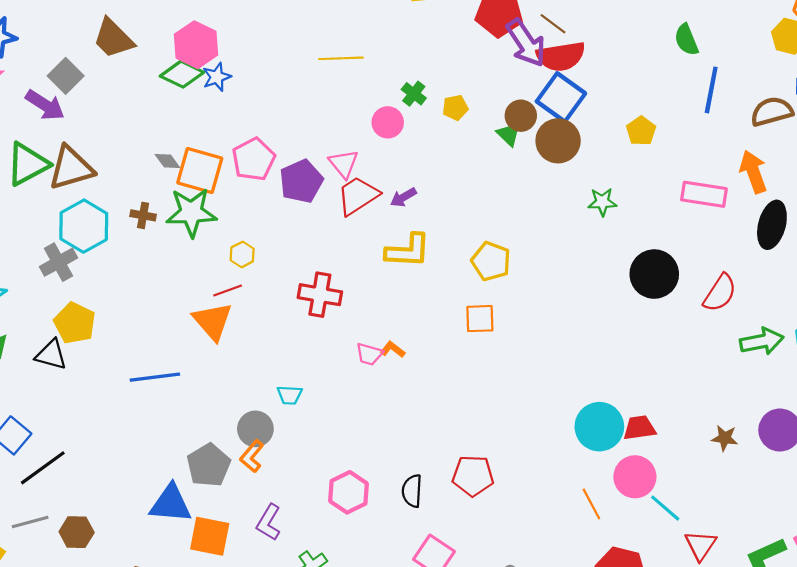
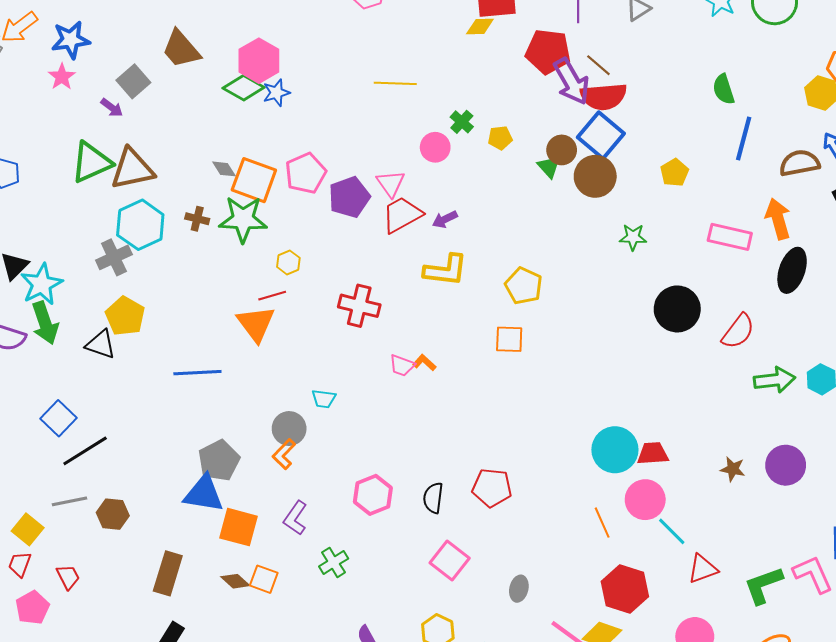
purple arrow: (45, 105) -> (112, 108), size x0.6
gray pentagon: (209, 465) -> (219, 461), moved
red triangle: (701, 545) -> (703, 569), turned 32

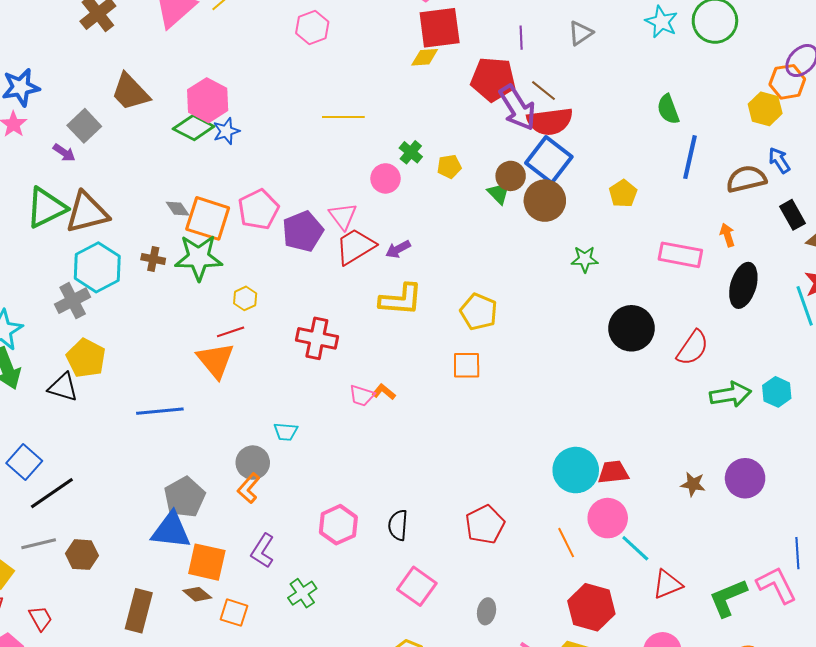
orange arrow: (778, 219) -> (727, 235), size x0.6
red pentagon: (492, 488) -> (485, 525), moved, turned -30
brown diamond: (235, 581) -> (197, 594), moved

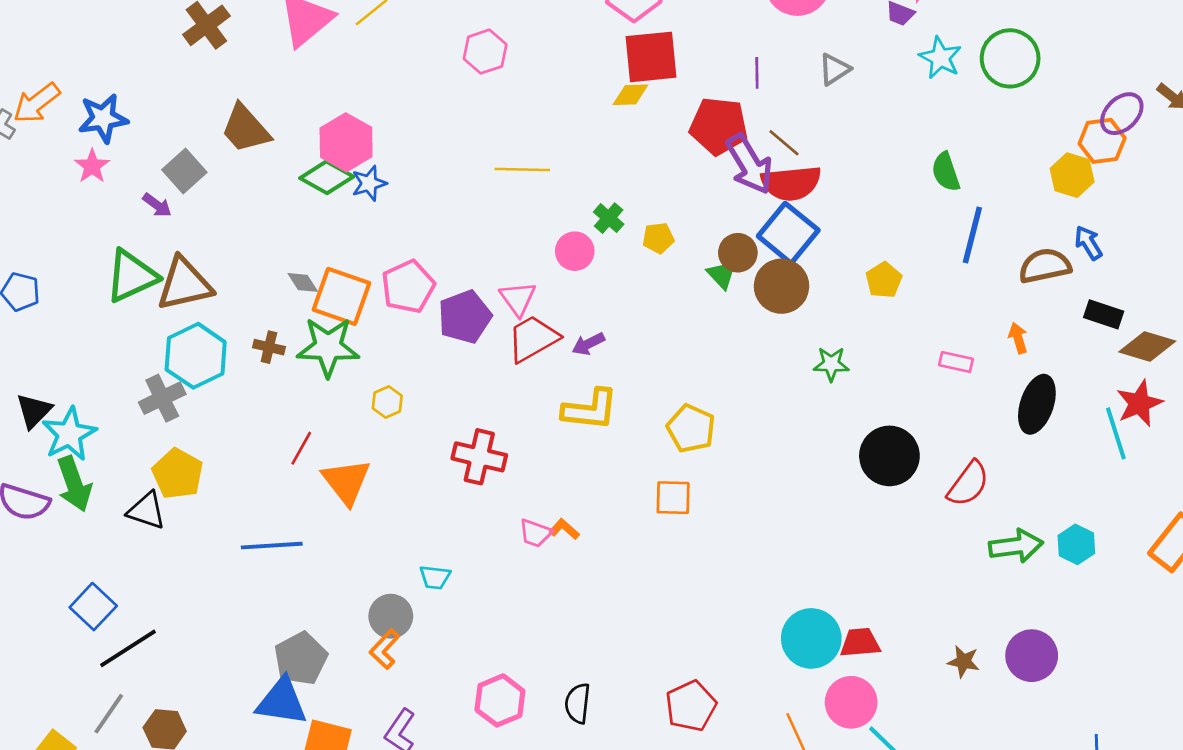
black rectangle: (793, 215) -> (1104, 314), turned -44
pink rectangle: (680, 255) -> (956, 362), size x0.6
red line: (231, 332) -> (301, 448), moved, turned -44
gray line: (39, 544) -> (109, 714), turned -44

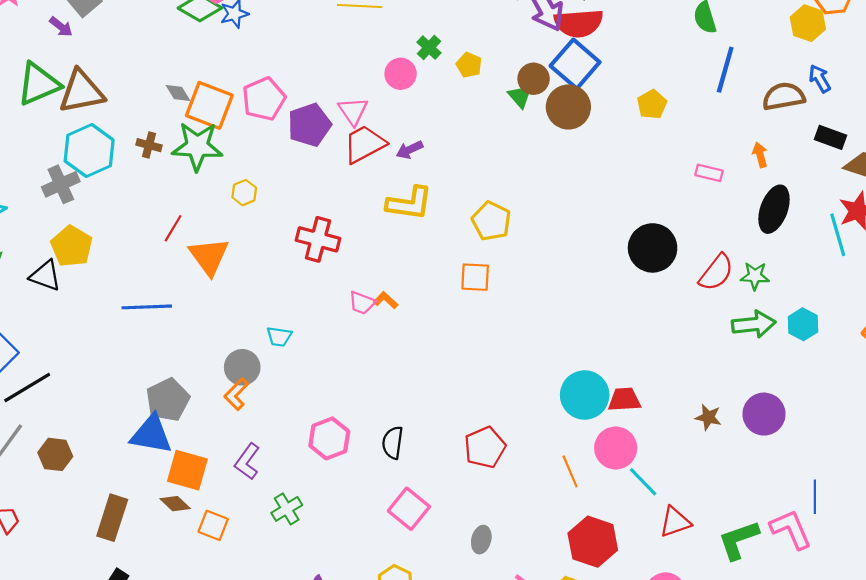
yellow pentagon: (658, 238) -> (469, 65), turned 30
green star: (831, 364) -> (755, 276), moved

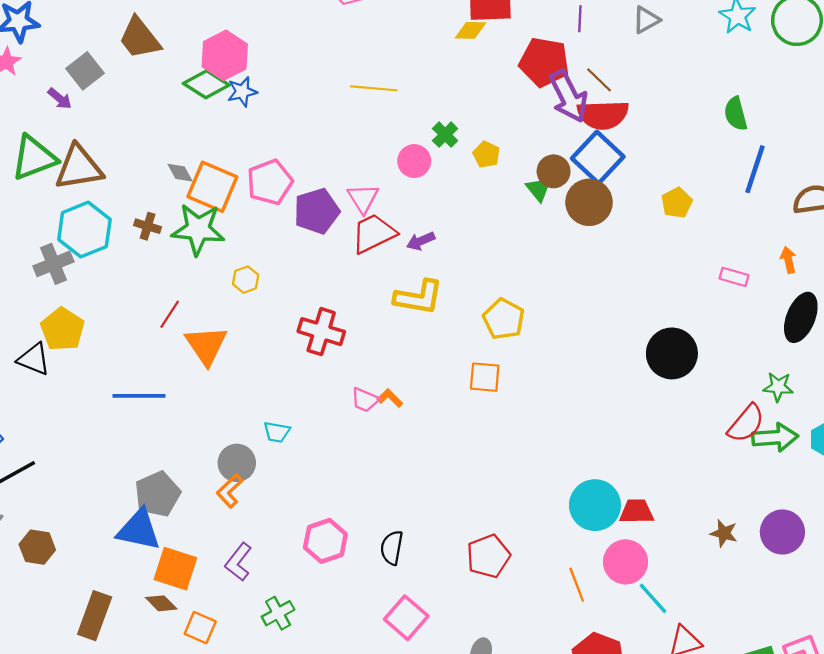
red semicircle: (716, 272) -> (746, 423), moved

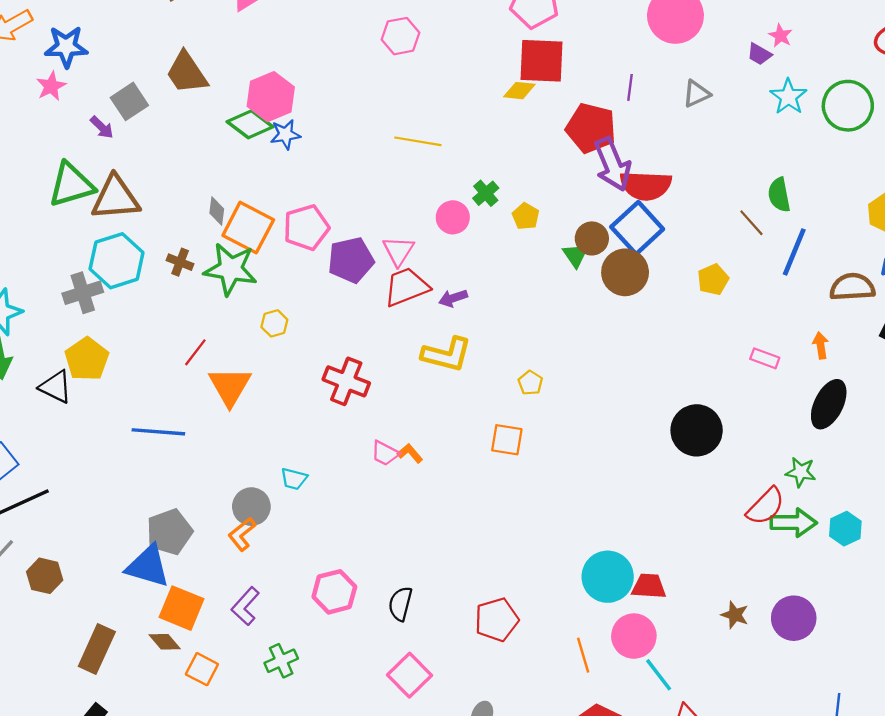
brown line: (599, 80) -> (751, 223), moved
gray diamond: (180, 173) -> (217, 211), turned 32
yellow pentagon: (504, 319) -> (530, 383), size x0.6

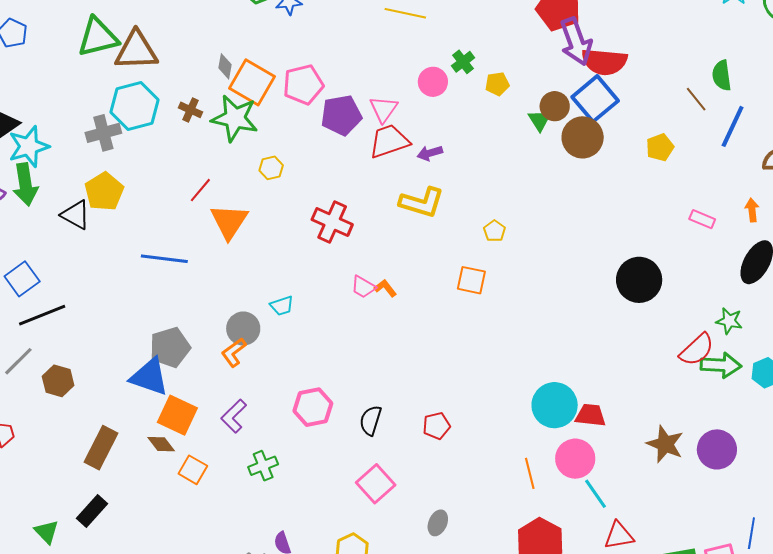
yellow pentagon: (526, 216) -> (497, 84), turned 30
cyan trapezoid: (294, 479) -> (282, 306), turned -35
brown star: (735, 615) -> (665, 444), size x1.5
red pentagon: (497, 620) -> (436, 426), moved, size x0.7

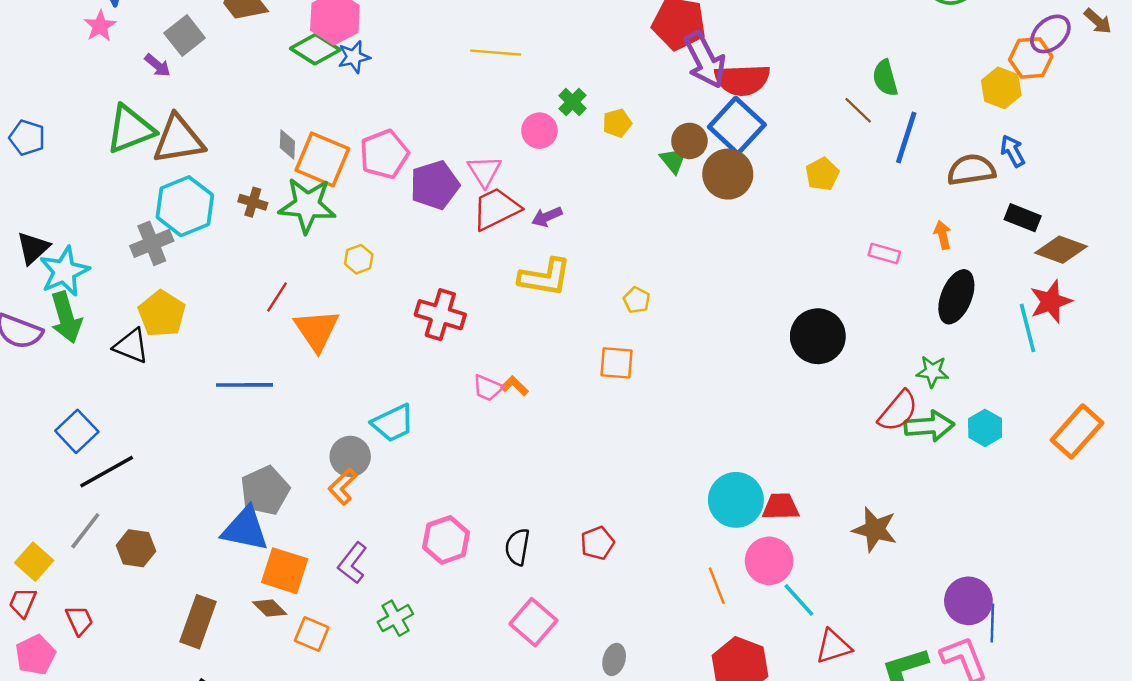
cyan trapezoid: (282, 306) -> (393, 423), size x1.5
purple circle: (717, 449) -> (968, 601), moved

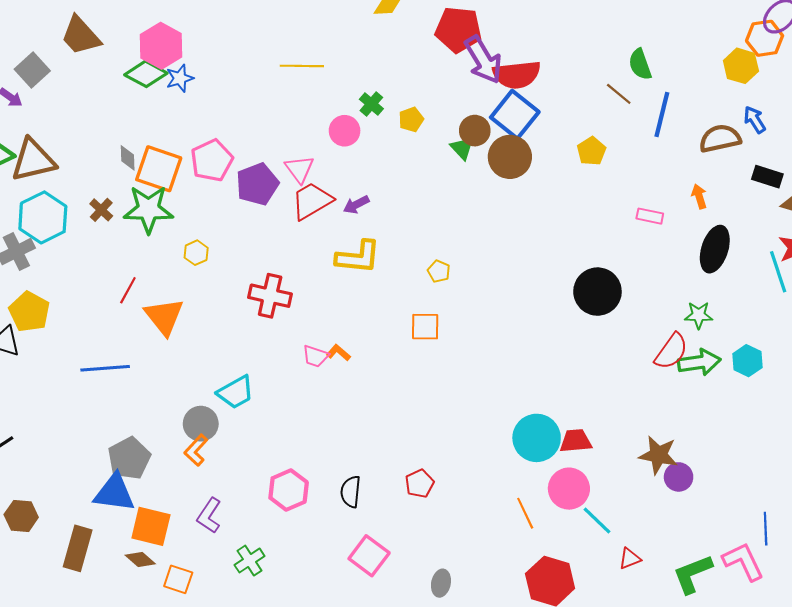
brown cross: (253, 202) -> (101, 210), turned 30
purple circle: (968, 601) -> (679, 477), moved, size x0.7
brown rectangle: (198, 622) -> (78, 548), moved
red triangle: (833, 646) -> (630, 559), size x0.7

